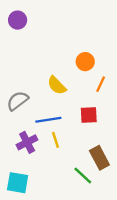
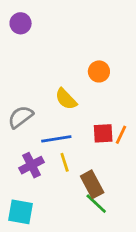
orange line: (101, 84) -> (121, 135), moved
brown rectangle: (99, 158) -> (92, 184), moved

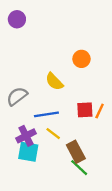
yellow line: (65, 162) -> (53, 134), turned -35
cyan square: (21, 212) -> (28, 152), moved

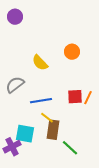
yellow semicircle: (54, 82) -> (40, 63), moved
purple cross: (26, 136) -> (12, 147), moved
brown rectangle: (76, 152) -> (53, 130), moved, turned 36

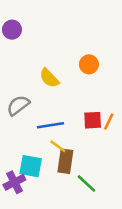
purple circle: (15, 17) -> (12, 30), moved

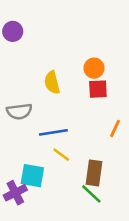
yellow semicircle: (49, 78) -> (52, 83), turned 30
gray semicircle: (18, 105) -> (19, 111), turned -150
red square: (93, 120) -> (98, 89), moved
brown rectangle: (65, 161) -> (94, 173), moved

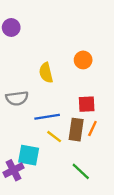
red square: (98, 89) -> (87, 104), moved
orange line: (115, 128) -> (92, 128), moved
brown rectangle: (94, 173) -> (76, 130), moved

